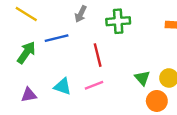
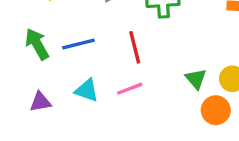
blue line: (57, 38) -> (78, 44), moved
green arrow: (26, 53) -> (37, 44), turned -65

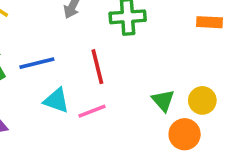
cyan triangle: (87, 90) -> (56, 100), moved

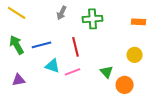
green triangle: (163, 100) -> (107, 72), moved
yellow circle: (202, 100) -> (135, 55), moved

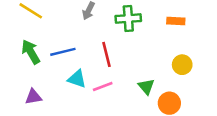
orange rectangle: (139, 22) -> (176, 21), moved

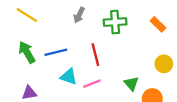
orange rectangle: (176, 21) -> (158, 24), turned 42

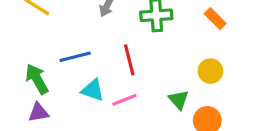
green arrow: (27, 52) -> (37, 79), moved
yellow circle: (164, 64) -> (210, 71), moved

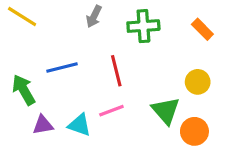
cyan triangle: (93, 90) -> (80, 125), moved
green triangle: (179, 100) -> (166, 111), size x1.4
purple triangle: (38, 112) -> (43, 125), moved

